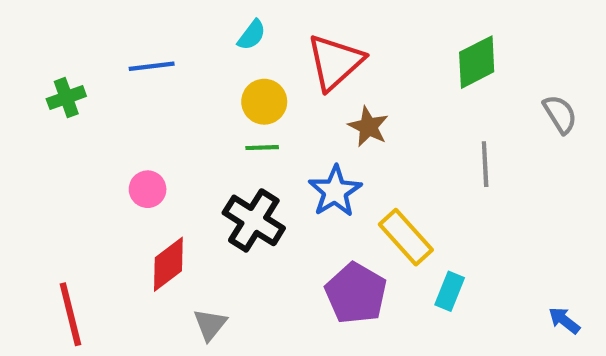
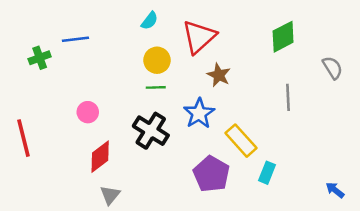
blue line: (152, 66) -> (75, 39), moved
red line: (70, 314) -> (23, 138), moved
gray triangle: (210, 325) -> (110, 195), moved

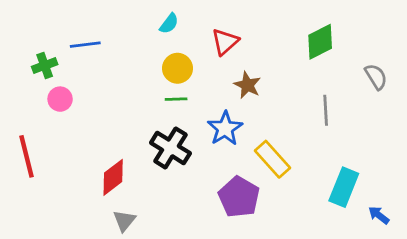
red triangle: (199, 37) -> (225, 42), size x0.7
pink circle: (88, 112) -> (60, 99), moved
cyan rectangle: (267, 173) -> (344, 187), moved, size x1.5

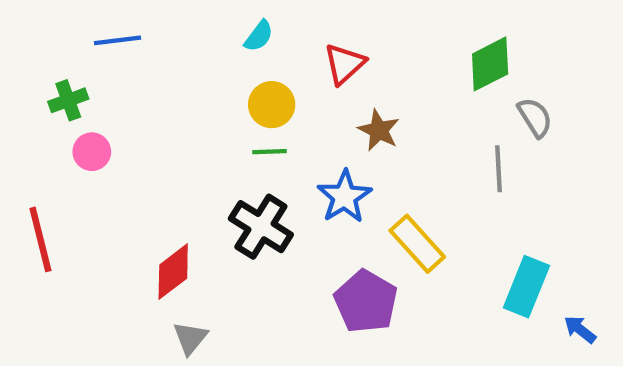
blue line: (85, 45) -> (117, 40), moved
gray semicircle: (376, 77) -> (535, 117), moved

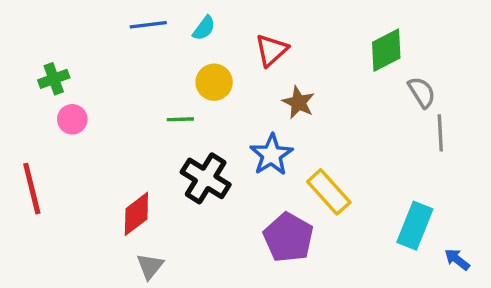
blue line: (117, 40) -> (148, 25), moved
green line: (269, 152) -> (180, 119), moved
gray line: (499, 169) -> (440, 133), moved

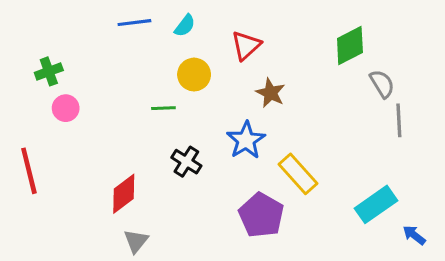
black cross: (206, 178) -> (186, 162), size x0.7
cyan rectangle: (415, 226) -> (376, 204), turned 33

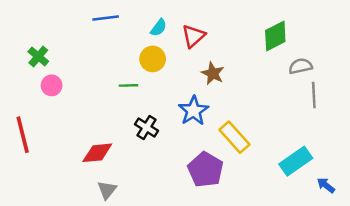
cyan semicircle: (185, 26) -> (159, 28), moved
green cross: (49, 71) -> (38, 57), turned -30
gray semicircle: (382, 84) -> (301, 66), turned -70
red diamond: (124, 194) -> (97, 153), turned 32

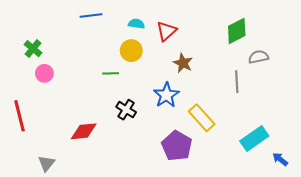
cyan semicircle: (159, 28) -> (136, 24), turned -119
gray line: (314, 95) -> (237, 82), moved
gray triangle: (107, 190) -> (46, 163), moved

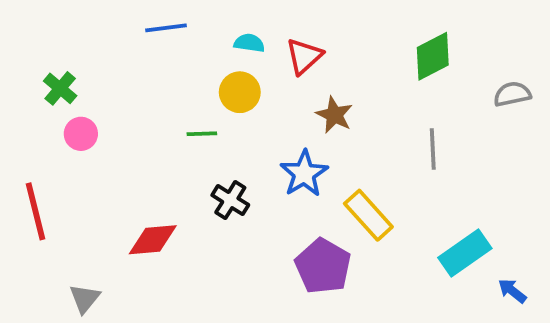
gray semicircle: (258, 57) -> (512, 94), moved

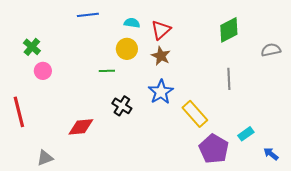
brown star: (334, 115) -> (161, 56), moved
cyan rectangle: (465, 253) -> (246, 134), size x0.6
purple pentagon: (323, 266) -> (214, 149), moved
gray triangle: (85, 298) -> (45, 158), turned 30

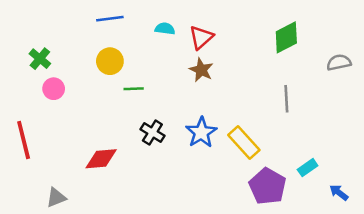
yellow circle: (127, 49) -> (110, 61), moved
blue star: (161, 92) -> (201, 132), moved

